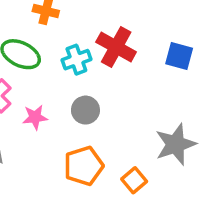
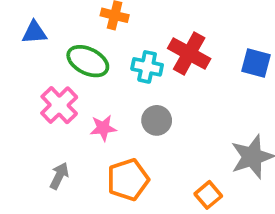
cyan cross: (76, 60) -> (147, 67), turned 32
orange pentagon: (84, 166) -> (128, 180), moved

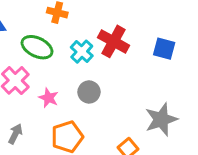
cyan cross: (147, 67) -> (82, 52), turned 30
pink star: (103, 128) -> (49, 98), turned 30

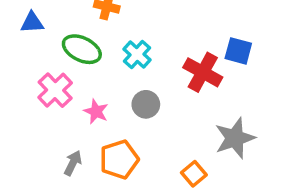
red cross: (114, 41) -> (203, 72), moved
gray arrow: (15, 134) -> (73, 163), moved

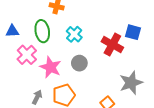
blue triangle: (32, 23) -> (12, 31), moved
green ellipse: (82, 49) -> (42, 31), turned 55
pink star: (96, 111) -> (50, 67), size x1.5

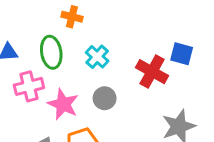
pink cross: (27, 55) -> (29, 86), turned 30

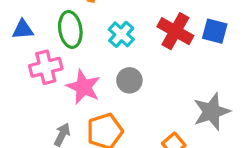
red cross: (152, 72) -> (175, 31), moved

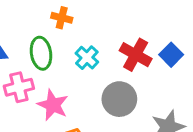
blue square: (215, 31) -> (171, 55), turned 30
gray circle: (129, 80) -> (119, 99), moved, size x1.5

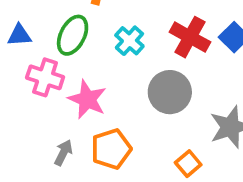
green ellipse: (41, 53) -> (73, 35), turned 36
pink cross: (19, 87) -> (45, 77), turned 32

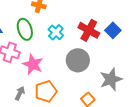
green ellipse: (73, 35) -> (25, 29), turned -45

